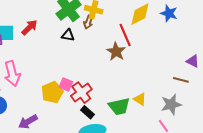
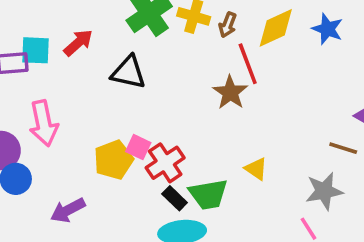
brown arrow: (88, 22) -> (228, 25), moved
black triangle: (68, 35) -> (128, 72), moved, size x1.5
yellow triangle: (140, 99) -> (256, 169), moved
green trapezoid: (119, 106) -> (208, 194), moved

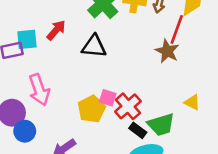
red line: (248, 64) -> (177, 29), turned 48

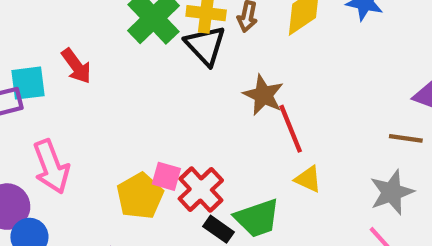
red line: (177, 29) -> (291, 129), moved, turned -40
red arrow: (56, 30) -> (76, 66), turned 105
black triangle: (94, 46) -> (205, 45), moved, turned 44

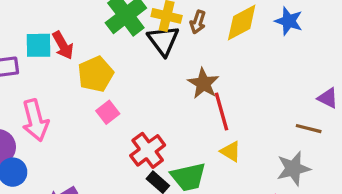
cyan square: (28, 83) -> (39, 45), moved
pink square: (166, 176) -> (108, 112), moved, turned 30
yellow pentagon: (140, 196) -> (96, 74), moved

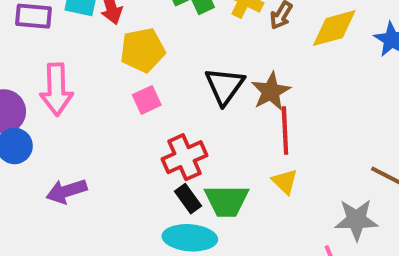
black triangle: (163, 41) -> (225, 86), moved

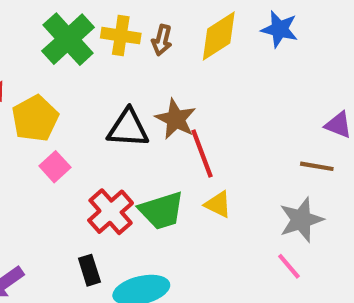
black triangle: (225, 86) -> (128, 128), turned -45
black rectangle: (188, 199) -> (89, 270), moved, turned 36
green trapezoid: (227, 201) -> (161, 211), moved

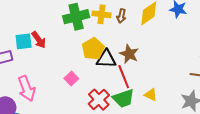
green cross: (68, 39) -> (76, 17), turned 30
yellow pentagon: (35, 119) -> (93, 49), moved
red line: (202, 153) -> (124, 77), moved

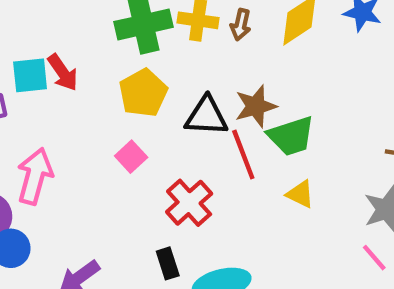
yellow pentagon: (93, 49) -> (143, 93), moved
brown star: (129, 54) -> (256, 106), turned 30
pink arrow: (27, 88) -> (35, 176), turned -145
green trapezoid: (123, 98) -> (291, 136), moved

